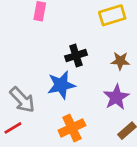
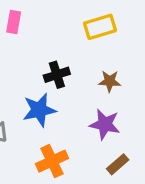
purple star: (116, 97) -> (105, 124), turned -30

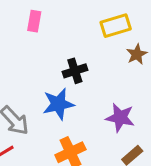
brown star: (110, 81) -> (137, 54), moved, turned -30

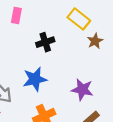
yellow rectangle: (116, 26) -> (79, 19), turned 55
black cross: (75, 71) -> (45, 42), moved

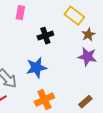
purple star: (82, 90) -> (87, 57), moved

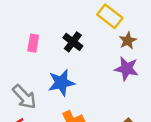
pink rectangle: (20, 13) -> (33, 43), moved
black cross: (45, 36) -> (73, 42), turned -35

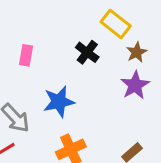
black cross: (73, 42) -> (87, 52), moved
purple star: (126, 69) -> (135, 85), turned 30

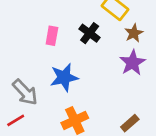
pink rectangle: (26, 55) -> (52, 36), moved

